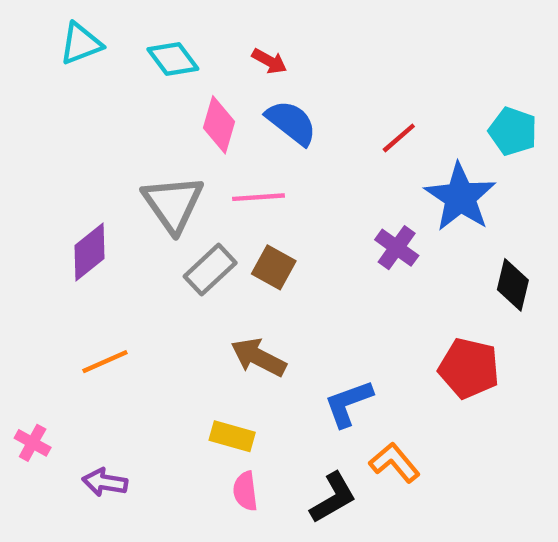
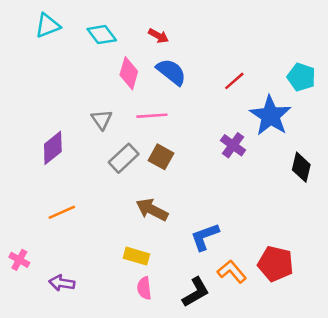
gray triangle: (173, 204) -> (102, 120), size x0.6
red pentagon: (469, 368) -> (276, 264), moved

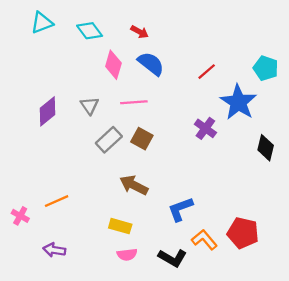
purple diamond: (53, 148) -> (48, 111), moved
orange line: (62, 212) -> (57, 201), moved
pink cross: (19, 260) -> (20, 216), moved
pink semicircle: (144, 288) -> (127, 255), turned -90
black L-shape: (196, 292) -> (172, 258), turned 60

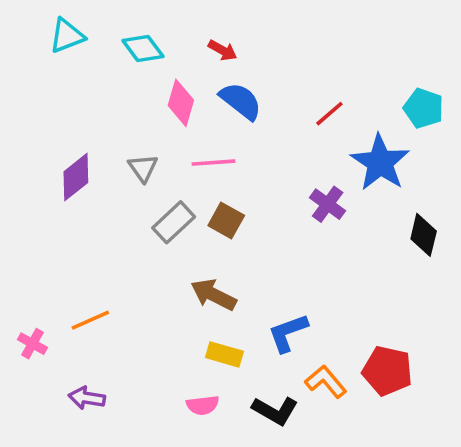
yellow rectangle: (120, 226) -> (224, 354), moved

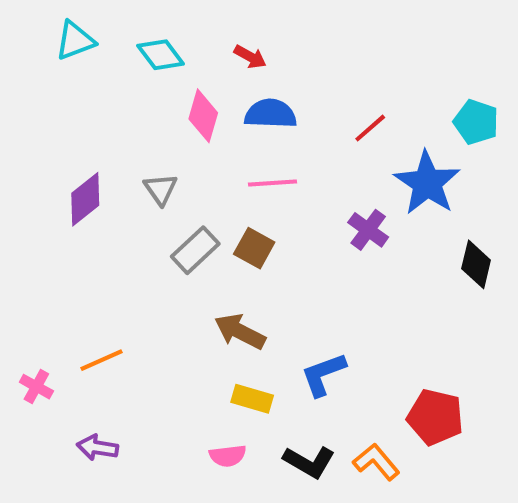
blue semicircle: (241, 101) -> (270, 114), turned -36
pink line: (214, 163) -> (272, 183), moved
orange L-shape: (326, 382) -> (376, 462), moved

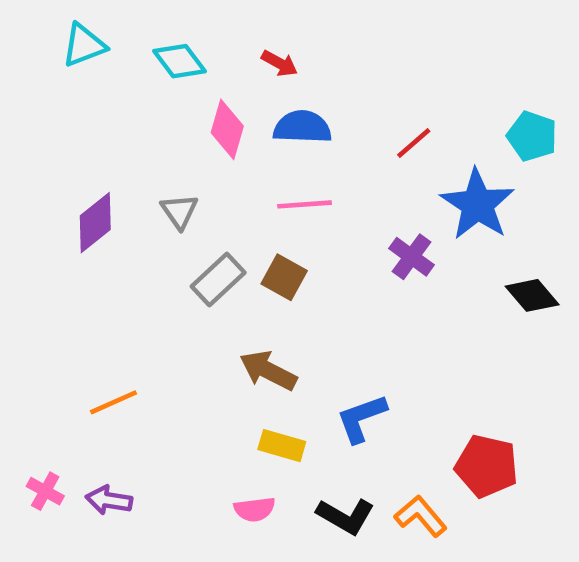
black diamond: (476, 264) -> (532, 295), turned -54
pink cross: (36, 387) -> (45, 491), moved

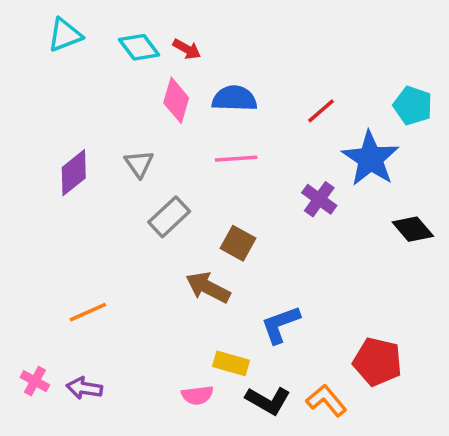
red arrow: (280, 63) -> (187, 49), moved
brown square: (284, 277) -> (238, 243), moved
yellow rectangle: (282, 446) -> (231, 363), moved

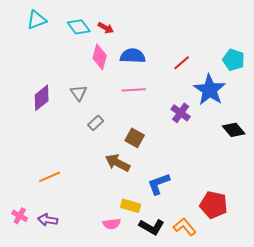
gray rectangle: (169, 217) -> (96, 123), size x0.7

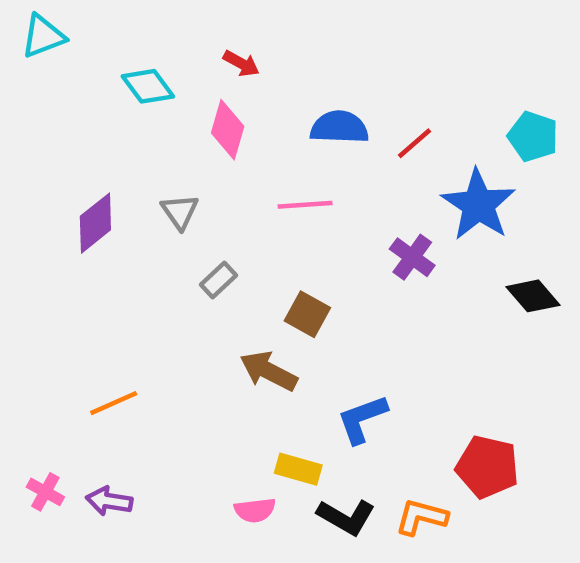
cyan triangle: (37, 20) -> (43, 36), moved
cyan diamond: (79, 27) -> (148, 86), moved
blue semicircle: (133, 56) -> (339, 127), moved
orange L-shape: (185, 227) -> (421, 517), turned -35

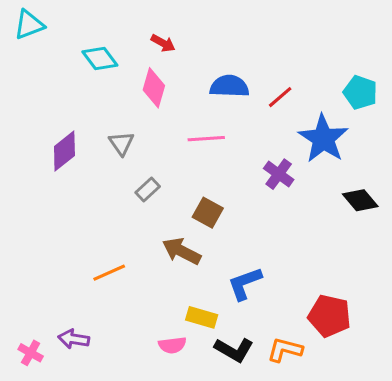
orange line: (114, 403) -> (109, 273), moved
pink cross: (45, 492) -> (31, 353), moved

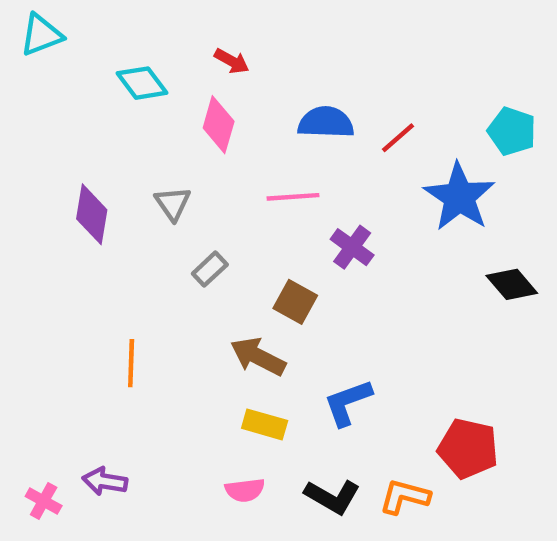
purple diamond: (64, 151) -> (92, 214), turned -42
purple cross: (279, 174) -> (352, 247), moved
orange line: (109, 273) -> (131, 363), moved, turned -64
yellow rectangle: (202, 317) -> (265, 424), moved

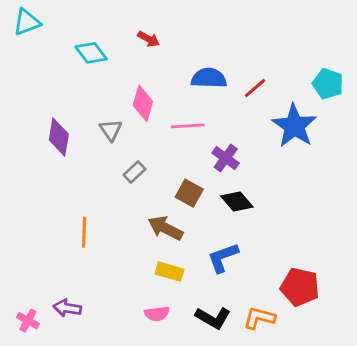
pink diamond: (219, 125) -> (143, 103), moved
black diamond: (512, 284) -> (237, 202), moved

